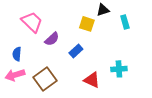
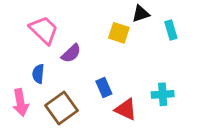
blue rectangle: (76, 51) -> (104, 87), moved, turned -72
blue semicircle: (17, 54) -> (38, 74), moved
pink arrow: (15, 75) -> (21, 103), turned -84

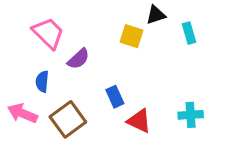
cyan cross: (163, 94) -> (191, 115), moved
pink arrow: (21, 103) -> (22, 113), turned 124

